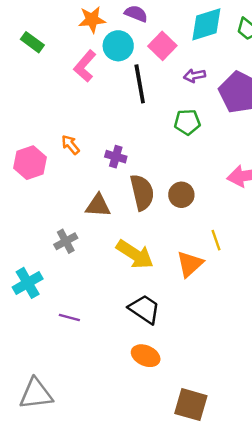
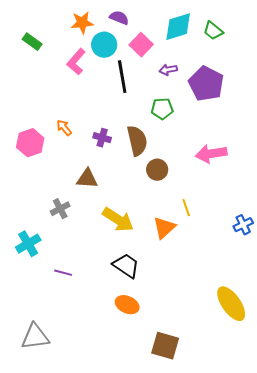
brown semicircle: (142, 192) -> (137, 141), moved

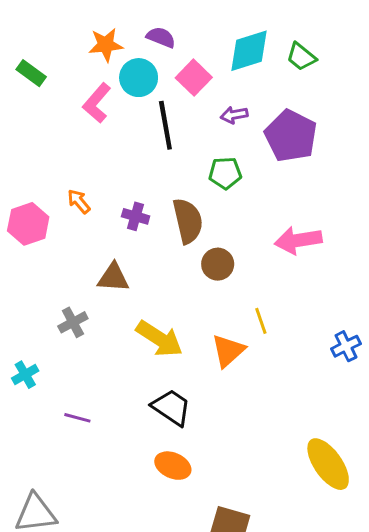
cyan cross: (28, 244) -> (25, 375), size x0.7

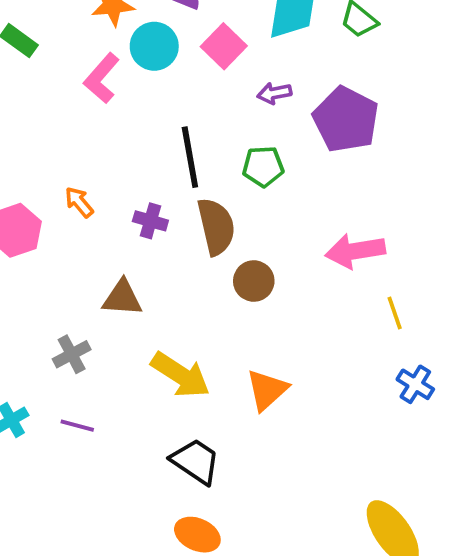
black line: (165, 125) -> (190, 157), moved
yellow line: (261, 321) -> (395, 313), moved
blue cross: (346, 346) -> (415, 384), turned -32
purple line: (77, 418) -> (77, 426), moved

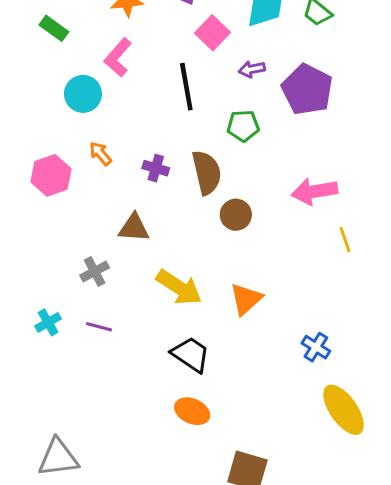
cyan circle: (154, 46) -> (83, 94), moved
black line: (190, 157) -> (186, 87), moved
blue cross: (415, 384) -> (316, 347), moved

